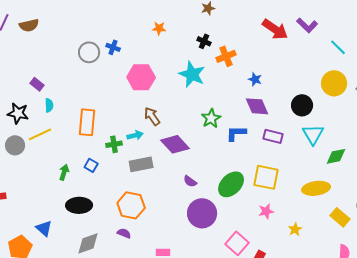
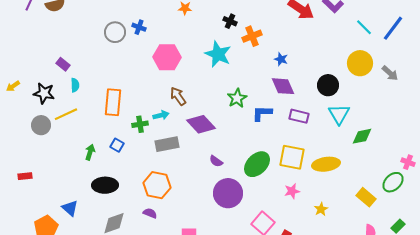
yellow ellipse: (316, 188) -> (326, 164), moved

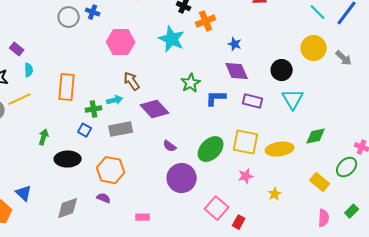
green diamond: (362, 136) -> (316, 136), moved
blue square: (117, 145) -> (85, 130), moved
black ellipse: (105, 185) -> (68, 159), moved

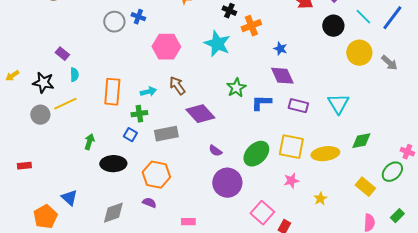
black circle: (282, 70) -> (333, 26), moved
cyan arrow: (115, 100) -> (148, 92), moved

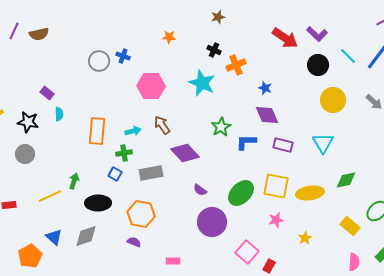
yellow circle: (359, 53) -> (333, 100), moved
yellow line: (65, 104) -> (50, 196), moved
gray diamond: (113, 213) -> (86, 236), moved

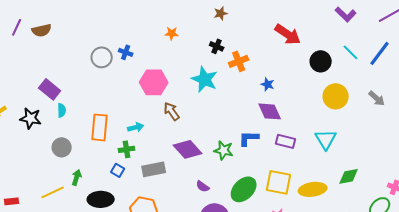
purple L-shape: (317, 34) -> (346, 14), moved
purple rectangle: (47, 93) -> (50, 89), size x1.5
brown arrow: (162, 125) -> (172, 111), moved
green star: (221, 127) -> (224, 150), moved, turned -30
gray circle: (25, 154) -> (62, 147), moved

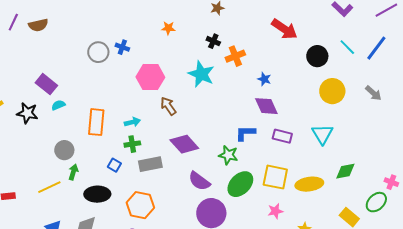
cyan semicircle: (62, 110) -> (58, 105), turned -112
gray circle: (62, 147) -> (64, 150), moved
green cross: (127, 149) -> (132, 144), moved
green star: (224, 150) -> (228, 155), moved
purple semicircle: (203, 186) -> (199, 181), size x1.6

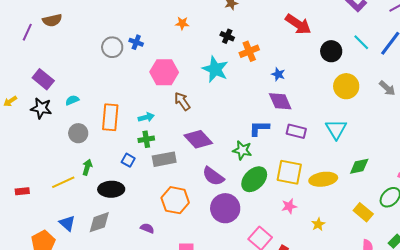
purple line: (13, 22) -> (27, 32), moved
purple rectangle: (46, 84) -> (43, 79), moved
gray circle: (64, 150) -> (78, 133), moved
orange hexagon: (140, 205) -> (175, 200), moved

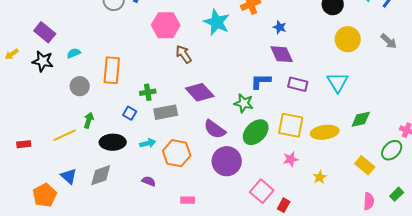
cyan arrow: (146, 117) -> (148, 143), moved

